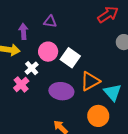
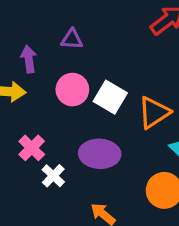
white cross: (32, 68) -> (53, 176), moved
orange triangle: (90, 81) -> (154, 112), moved

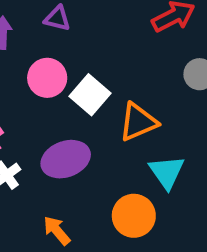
purple ellipse: (100, 154) -> (66, 159), turned -33

